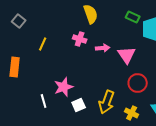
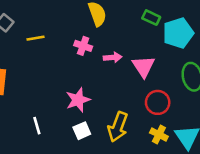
yellow line: (43, 44) -> (36, 38), moved, turned 56
pink star: (64, 87) -> (78, 100), moved
yellow cross: (132, 113) -> (159, 135), moved

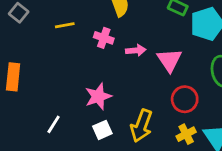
yellow line: (36, 38) -> (65, 25), moved
white line: (37, 126) -> (54, 124), turned 48
yellow cross: (159, 135) -> (186, 134), turned 36

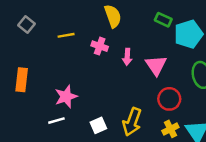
pink arrow: (136, 50) -> (127, 57), turned 98
pink star: (98, 96) -> (66, 97), moved
white line: (54, 124) -> (56, 121), turned 42

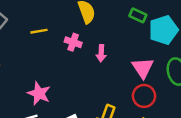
pink triangle: (156, 65) -> (143, 68), moved
pink star: (66, 97) -> (39, 93), turned -30

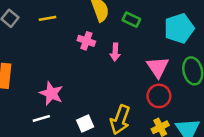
green rectangle: (138, 15) -> (131, 20), moved
yellow line: (39, 31) -> (48, 18), moved

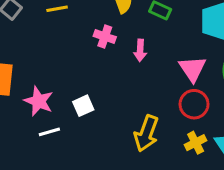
pink star: (51, 93) -> (39, 101), moved
white square: (85, 123) -> (83, 106), moved

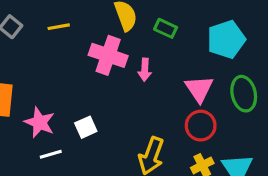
pink cross: (105, 37) -> (108, 55), size x1.6

